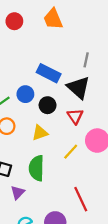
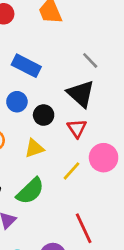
gray line: (86, 60) -> (90, 60), turned -56
blue rectangle: (49, 73) -> (26, 66), moved
green semicircle: (36, 168) -> (30, 191), turned -135

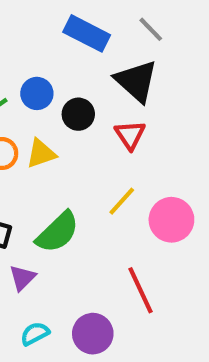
blue rectangle: (26, 66) -> (87, 33), moved
yellow triangle: (34, 148) -> (41, 154), moved
pink circle: (104, 158) -> (171, 220), moved

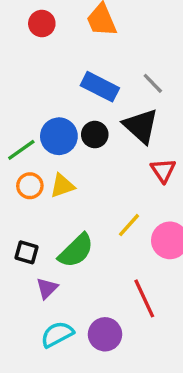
blue circle: (37, 93) -> (59, 136), size x1.4
black circle: (78, 114) -> (95, 135), moved
red triangle: (130, 135) -> (163, 170), moved
cyan semicircle: (35, 334) -> (57, 334), size x1.4

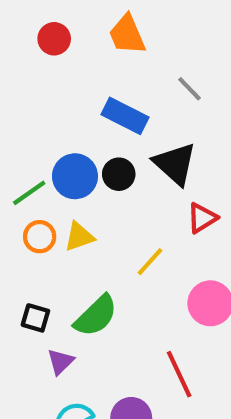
gray line: (153, 83) -> (190, 89), moved
red triangle: (163, 170) -> (202, 218), turned 32
yellow line: (129, 225) -> (150, 262), moved

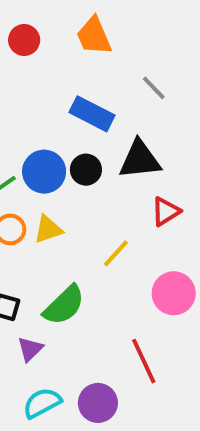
black triangle: (175, 164) -> (140, 160), turned -48

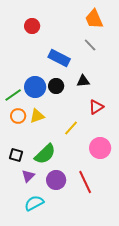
orange trapezoid: (94, 36) -> (94, 19), moved
red circle: (24, 40) -> (32, 26), moved
black triangle: (140, 160) -> (83, 81), size x0.6
purple circle: (98, 403) -> (56, 180), moved

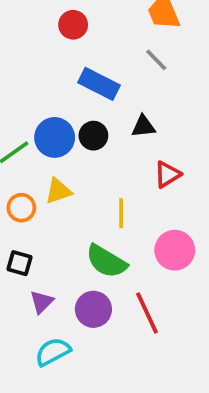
red circle: (32, 26) -> (73, 25), moved
orange circle: (18, 116) -> (21, 208), moved
yellow line: (71, 128) -> (121, 213), turned -42
green semicircle: (45, 154) -> (106, 261), moved, turned 75

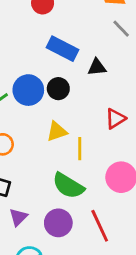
gray line: (156, 60) -> (121, 29), moved
black triangle: (143, 126) -> (97, 67), moved
yellow triangle: (58, 191) -> (57, 131), moved

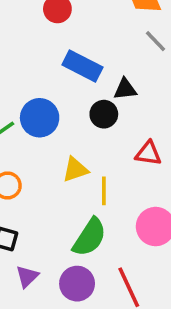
black circle: (58, 89) -> (104, 114), moved
red triangle: (115, 119) -> (148, 153), turned 40
green semicircle: (68, 186) -> (90, 237), turned -88

